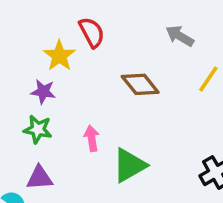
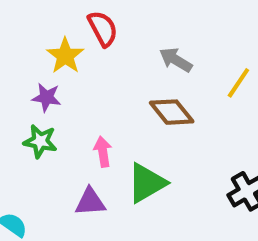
gray arrow: (180, 36) -> (176, 60), moved
brown diamond: (140, 84) -> (172, 112), moved
purple triangle: (40, 178) -> (90, 202), moved

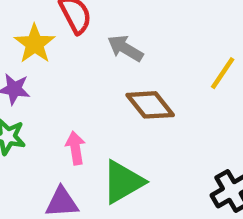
gray arrow: (176, 60) -> (125, 48), moved

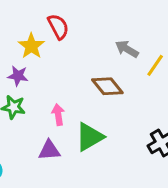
gray arrow: (125, 48) -> (127, 49), moved

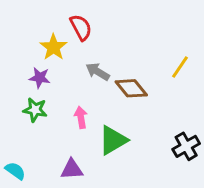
gray arrow: (127, 49) -> (98, 72), moved
purple triangle: (49, 150) -> (72, 169), moved

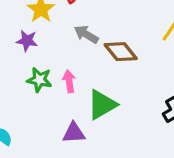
green star: (35, 110) -> (39, 80), moved
purple triangle: (72, 169) -> (74, 133), moved

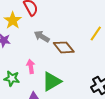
green star: (39, 80) -> (12, 78), moved

